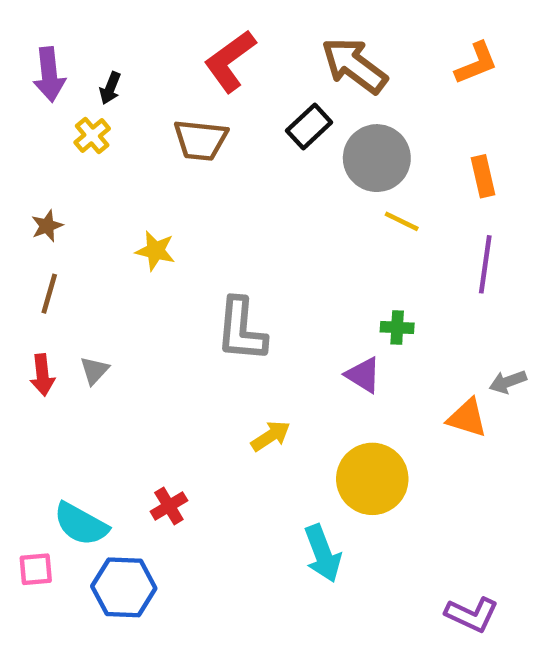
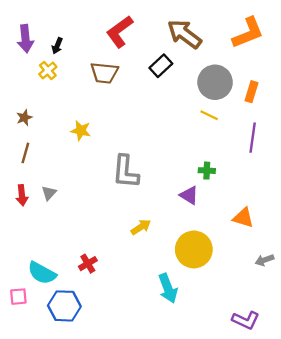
orange L-shape: (476, 63) -> (248, 33), size x1.4
gray circle: (377, 158) -> (215, 82), moved
orange rectangle: (483, 176) -> (252, 92), turned 30
gray arrow: (508, 382) -> (264, 260), moved

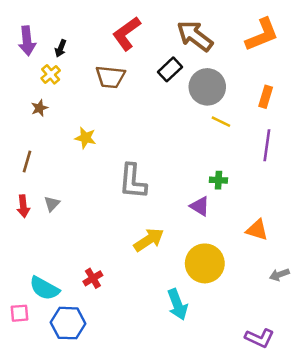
gray circle: (215, 82) -> (207, 87), moved
brown star: (24, 118) -> (39, 108), moved
yellow arrow: (141, 227) -> (149, 240), size x1.4

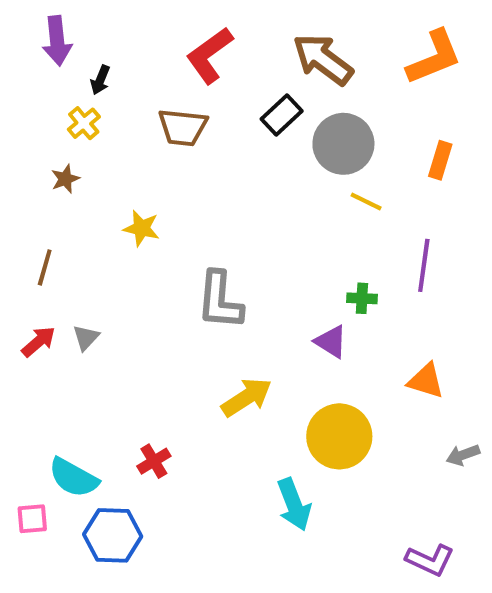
purple arrow: (27, 41) -> (57, 41), moved
purple line: (267, 145) -> (424, 265), moved
red arrow: (23, 206) -> (38, 342), turned -125

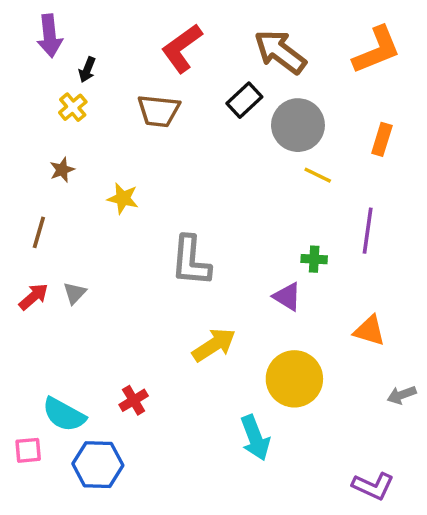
brown star: (65, 179) -> (62, 170), moved

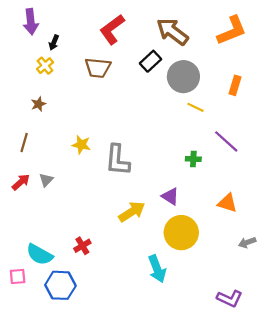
yellow star: (123, 198) -> (81, 145), moved
purple line: (368, 231) -> (226, 141), turned -56
purple triangle: (287, 297) -> (170, 196), moved

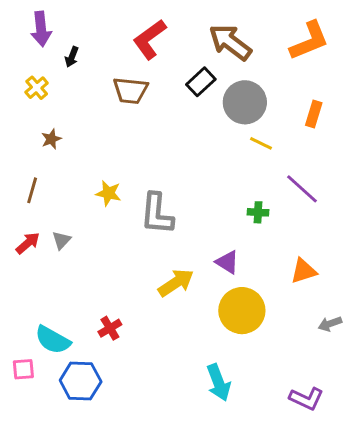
yellow cross: (45, 66) -> (37, 88), moved
orange triangle: (227, 203) -> (304, 271), turned -35
cyan arrow: (157, 269) -> (218, 382), moved

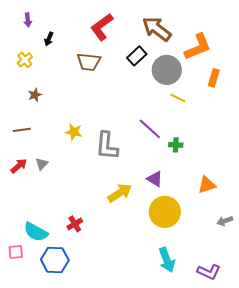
purple arrow: (41, 29) -> (28, 20), size x0.6
orange L-shape: (309, 41) -> (198, 47), moved
purple line: (302, 189) -> (150, 129), moved
brown line: (32, 190) -> (22, 130), turned 66
cyan arrow: (218, 382) -> (167, 260), moved

